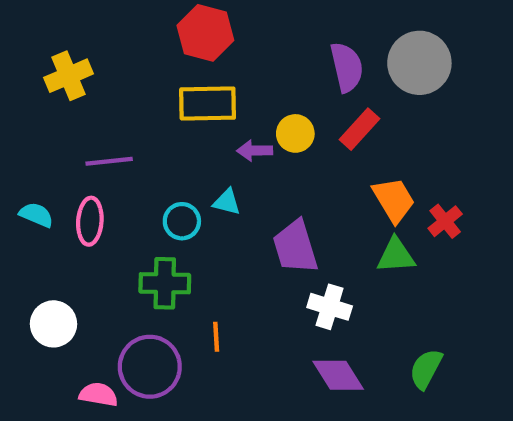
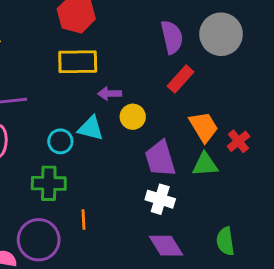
yellow circle: (295, 133) -> (133, 117), moved
cyan triangle: (227, 202) -> (91, 128), size x1.4
purple trapezoid: (295, 247) -> (160, 159), moved
green semicircle: (426, 369) -> (225, 241), turned -36

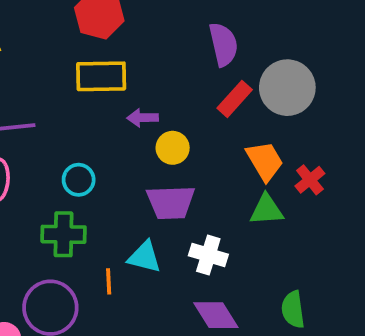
gray circle: (221, 34) -> (287, 88), moved
cyan triangle: (91, 128) -> (144, 257), moved
purple trapezoid: (160, 159) -> (171, 202), moved, turned -75

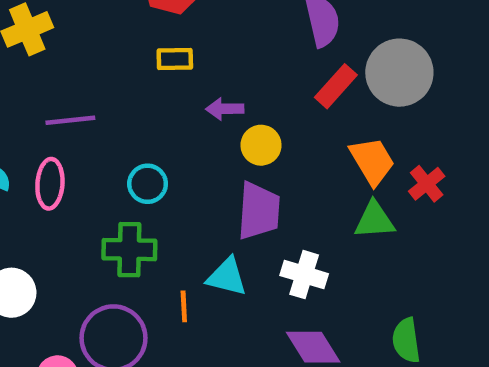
yellow rectangle: (101, 76) -> (175, 59), size x0.6
purple trapezoid: (171, 202) -> (259, 211), turned -84

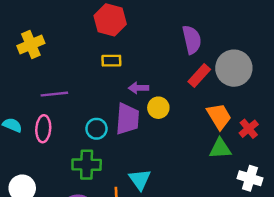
purple trapezoid: (259, 211) -> (127, 119), moved
white cross: (304, 275) -> (250, 178), moved
cyan triangle: (227, 277) -> (140, 179), turned 40

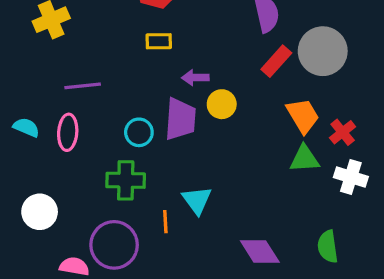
white cross: (250, 178) -> (351, 177), moved

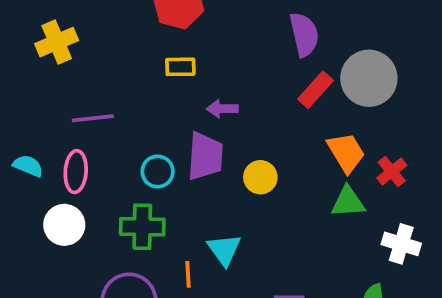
yellow circle: (222, 104) -> (260, 177), moved
white cross: (351, 177) -> (401, 244), moved
white circle: (40, 212) -> (64, 225), moved

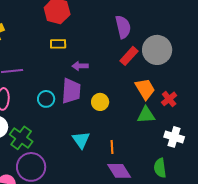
green cross: (142, 227) -> (21, 138), moved, turned 35
orange line: (188, 274) -> (112, 147), moved

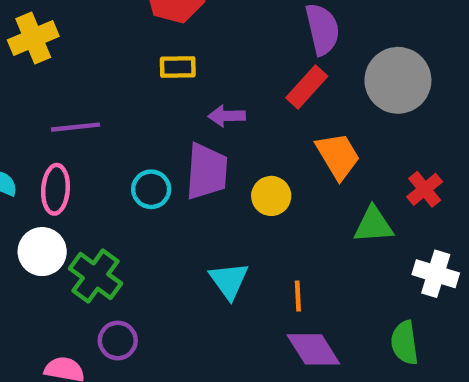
red rectangle: (129, 56) -> (307, 87), moved
orange trapezoid: (145, 89) -> (338, 156), moved
purple circle: (31, 167) -> (118, 340), size x0.6

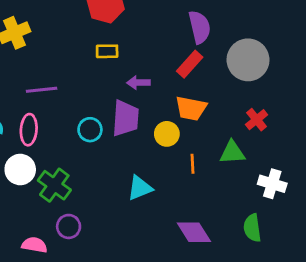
orange trapezoid: (338, 156) -> (191, 108), moved, turned 132
red cross: (425, 189) -> (257, 120), moved
cyan triangle: (229, 280) -> (140, 188), turned 44
orange line: (298, 296) -> (192, 164), moved

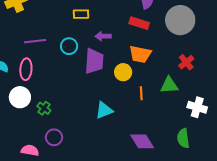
red rectangle: (190, 64) -> (139, 23), turned 66
cyan circle: (90, 130) -> (69, 46), moved
green cross: (54, 185) -> (44, 108), size x0.6

